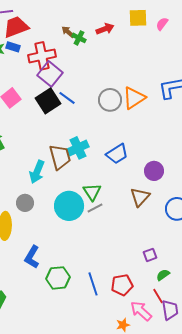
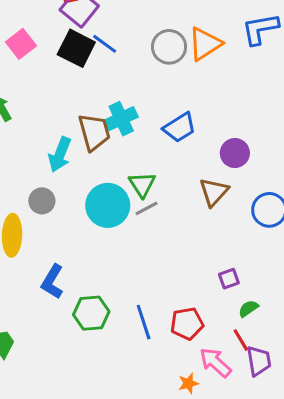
black square: (48, 101) -> (76, 48), turned -30

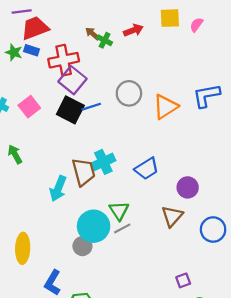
blue line: (105, 44) -> (91, 107), turned -54
gray circle: (169, 47) -> (129, 93), moved
gray circle: (42, 201) -> (82, 246), moved

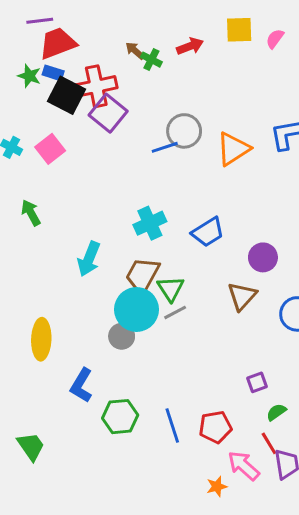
blue line: (91, 107) -> (165, 147), moved
black square: (70, 110) -> (67, 95), moved
brown trapezoid: (84, 172) -> (142, 275), moved, turned -136

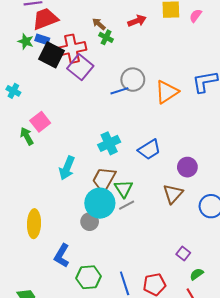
green cross: (151, 60) -> (106, 37), moved
pink square: (50, 149) -> (40, 122), moved
purple square: (257, 382) -> (183, 254), turned -32

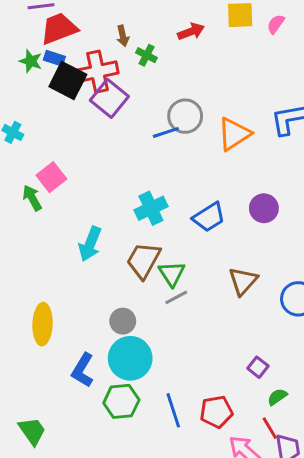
brown arrow: (99, 24) -> (123, 36), moved, turned -144
purple circle: (187, 167) -> (264, 208), moved
cyan circle: (100, 203) -> (130, 358), moved

